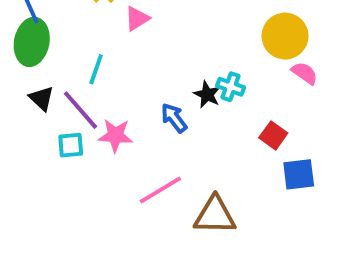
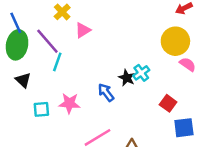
cyan cross: (230, 87) -> (141, 73), turned 35
purple line: (80, 110) -> (47, 41), moved

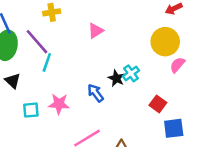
yellow cross: (62, 12) -> (52, 12), turned 35
pink triangle: (83, 30) -> (96, 31), moved
pink semicircle: (188, 64) -> (177, 65), turned -84

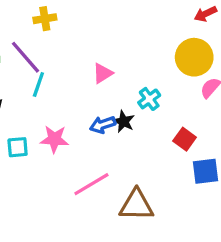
pink triangle: (96, 31) -> (103, 73), moved
black star: (116, 78) -> (124, 121), moved
blue arrow: (96, 93) -> (103, 125), turned -72

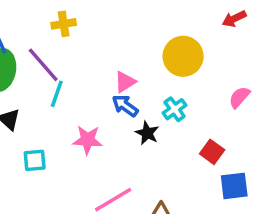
yellow circle: (194, 57) -> (183, 56), moved
blue arrow: (103, 125) -> (125, 106), moved, turned 55
pink star: (54, 139) -> (88, 140), moved

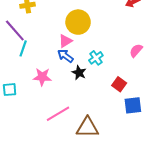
yellow circle: (183, 56) -> (78, 22), moved

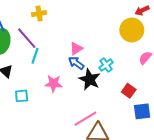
yellow circle: (78, 22) -> (132, 30), moved
black star: (79, 73) -> (90, 79), size x1.5
pink line: (58, 114) -> (85, 119), moved

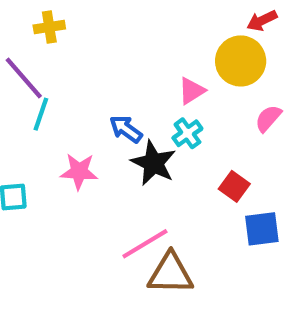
pink triangle: (76, 49) -> (192, 91), moved

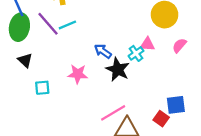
pink triangle: (192, 91) -> (147, 44), moved, turned 35
cyan line: (41, 114) -> (67, 25), moved, turned 48
red square: (234, 186) -> (161, 119), moved

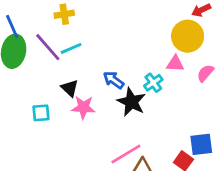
pink triangle: (147, 44) -> (175, 64), moved
black triangle: (25, 60) -> (70, 88), moved
cyan square: (42, 88) -> (41, 113), moved

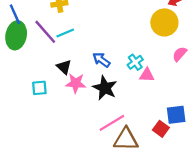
pink triangle: (175, 64) -> (147, 75), moved
black star: (131, 102) -> (105, 88), moved

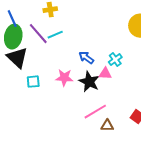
black triangle: (64, 67) -> (17, 58), moved, size x1.6
pink triangle: (147, 75) -> (105, 74), moved
brown triangle: (126, 139) -> (107, 126), size x0.6

